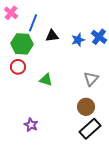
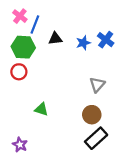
pink cross: (11, 13) -> (20, 16), moved
green triangle: (46, 80) -> (41, 109), moved
purple star: (31, 125) -> (20, 145), moved

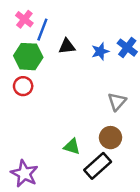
green triangle: (41, 109) -> (72, 147), moved
black rectangle: (96, 138) -> (98, 166), moved
purple star: (20, 145) -> (24, 174), size x1.5

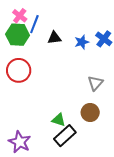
green hexagon: (28, 57) -> (18, 35), moved
red circle: (23, 86) -> (19, 70), size x1.5
black rectangle: (98, 166) -> (65, 136), moved

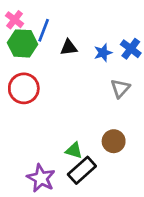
pink cross: (20, 16) -> (15, 20), moved
gray triangle: (95, 83) -> (120, 88), moved
purple star: (20, 142) -> (41, 178), moved

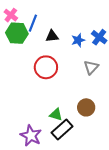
red circle: (24, 88) -> (46, 67), moved

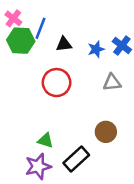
gray triangle: (91, 67) -> (112, 83), turned 42
green triangle: (56, 114) -> (45, 140), moved
purple star: (31, 136) -> (38, 166), turned 30

